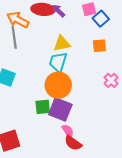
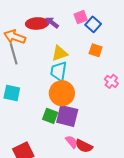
orange square: (99, 46) -> (96, 50), turned 32
green square: (43, 107) -> (50, 116), turned 35
pink semicircle: (68, 131) -> (72, 142), moved

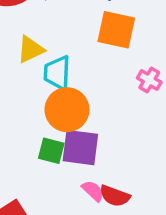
orange square: (96, 50) -> (116, 30), size x1.6
yellow triangle: (60, 53) -> (31, 49), moved

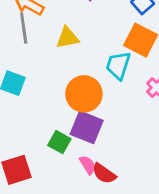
cyan trapezoid: (57, 73) -> (118, 65), moved
green square: (51, 151) -> (59, 142), moved

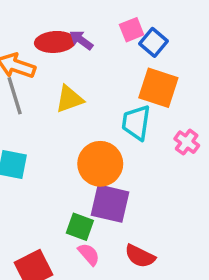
pink semicircle: (88, 165) -> (89, 254), moved

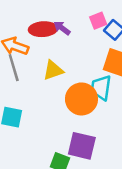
orange circle: (100, 164) -> (81, 99), moved

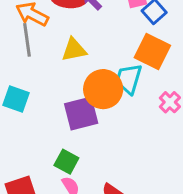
purple square: (82, 146) -> (81, 114), moved, turned -36

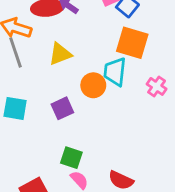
orange circle: (103, 89) -> (93, 85), size x0.7
purple square: (81, 114) -> (62, 108), moved, size x0.7

